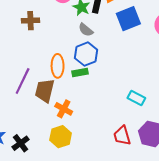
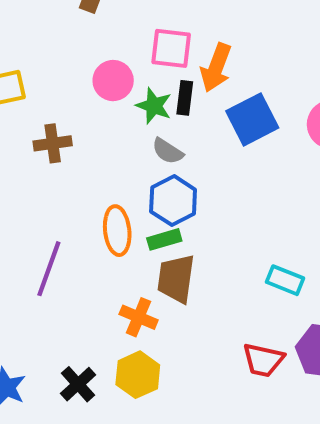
brown trapezoid: (45, 91) -> (176, 279), moved
red trapezoid: (122, 136) -> (263, 360), turned -55
black cross: (21, 143) -> (78, 384), moved

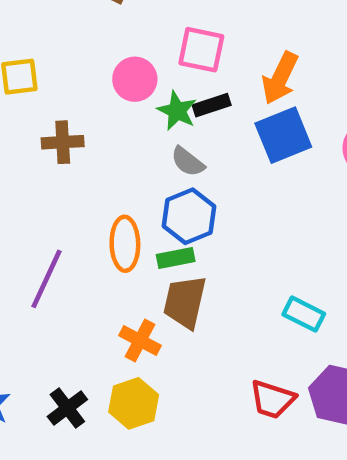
orange arrow: (216, 68) -> (280, 78), moved
black rectangle: (185, 98) -> (212, 105), turned 60

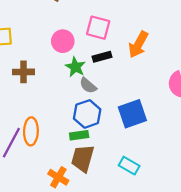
green star: (177, 111) -> (75, 67), moved
blue square: (283, 135) -> (132, 114), moved
orange ellipse: (125, 244) -> (31, 131), moved
cyan rectangle: (304, 314) -> (129, 166), moved

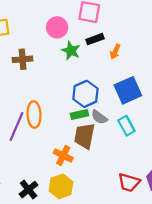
orange arrow: (138, 45) -> (115, 52), moved, size x0.6
gray semicircle: (88, 85) -> (99, 117), moved
cyan rectangle: (129, 166) -> (126, 126), moved, turned 36

